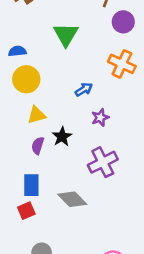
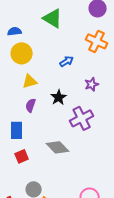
green triangle: (66, 35) -> (53, 18), turned -30
purple star: (100, 118) -> (92, 84), moved
black star: (62, 137) -> (59, 97), moved
blue rectangle: (31, 185) -> (17, 130), moved

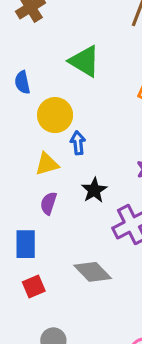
blue semicircle: (15, 31) -> (22, 82), turned -96
yellow circle: (22, 53) -> (55, 115), moved
blue arrow: (67, 61) -> (78, 143), moved, turned -64

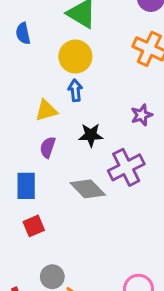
yellow circle: (55, 115) -> (75, 57), moved
black star: (94, 190) -> (91, 135), turned 30
gray diamond: (93, 272) -> (88, 189), moved

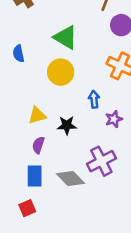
blue arrow: (75, 90) -> (94, 99), moved
black star: (91, 135) -> (67, 125), moved
blue rectangle: (26, 186) -> (35, 176), moved

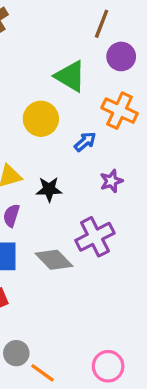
green triangle: (66, 37) -> (70, 76), moved
blue arrow: (94, 99) -> (85, 142), moved, turned 56

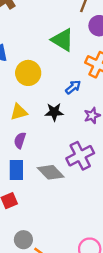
yellow circle: (41, 119) -> (28, 73), moved
black star: (49, 189) -> (54, 112), moved

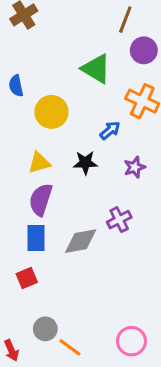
purple semicircle: (20, 140) -> (41, 200), size x1.5
purple cross: (80, 156) -> (119, 220), size x0.7
gray diamond: (51, 172) -> (81, 241), turned -56

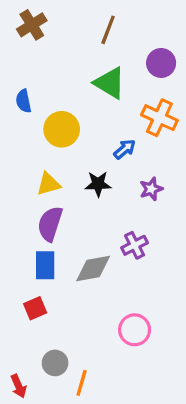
brown line: (125, 20) -> (108, 30), moved
pink circle: (131, 341) -> (135, 330), moved
orange line: (70, 347) -> (82, 383), turned 70

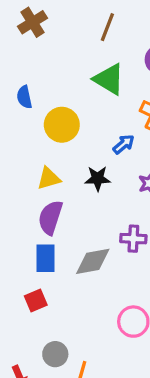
purple cross: (135, 245) -> (133, 239), turned 30

